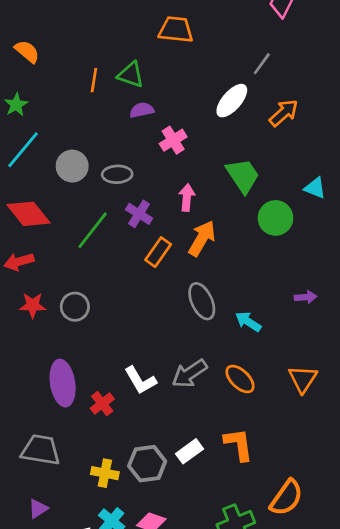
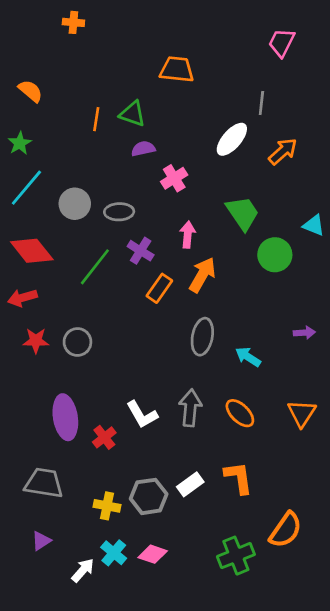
gray line: (262, 64) -> (261, 103), turned -30
gray ellipse: (202, 301) -> (202, 337), turned 36
gray arrow: (190, 374) -> (190, 408), turned 129

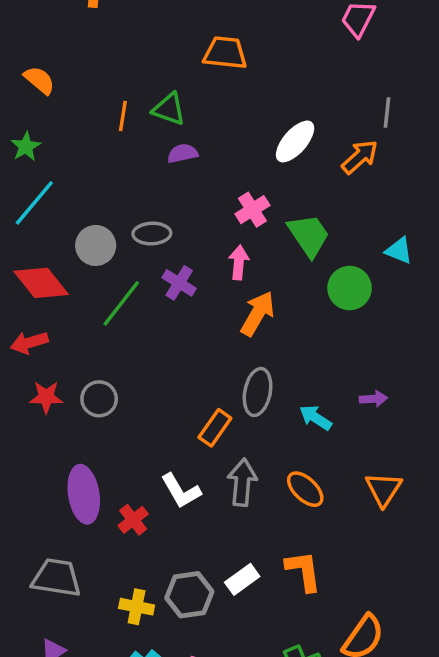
gray line: (261, 103) -> (387, 113), moved
pink cross: (174, 178) -> (252, 210), moved
gray circle: (75, 204) -> (96, 245), moved
orange rectangle: (159, 288) -> (215, 428), moved
purple arrow: (304, 333) -> (373, 399), moved

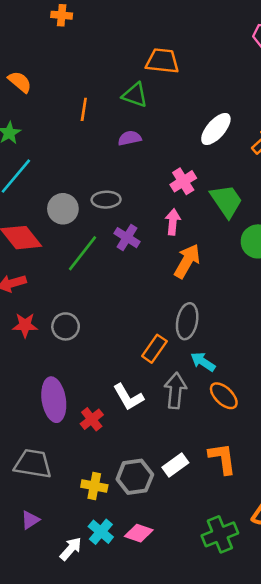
green triangle: (169, 109) -> (135, 95), moved
cyan arrow: (315, 418) -> (203, 362), moved

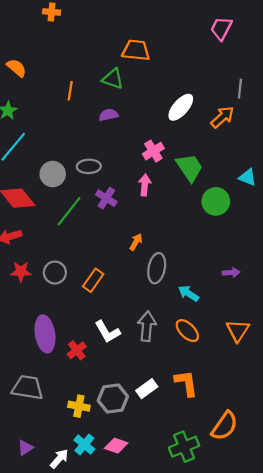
orange arrow: (187, 261) -> (136, 242), moved, size x0.6
orange rectangle: (154, 349) -> (93, 280), moved
cyan arrow: (203, 362) -> (188, 293), moved
purple triangle: (30, 520) -> (25, 448), moved

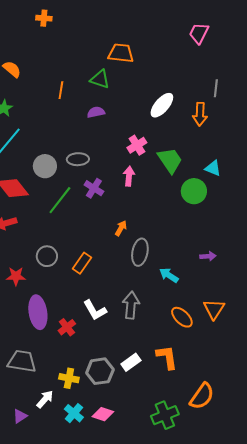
orange arrow: (222, 117) -> (200, 114), turned 135
cyan triangle: (248, 177) -> (213, 168), moved
red star: (21, 271) -> (16, 276), moved
orange ellipse: (187, 331) -> (182, 317), moved
white arrow: (59, 459) -> (45, 399), moved

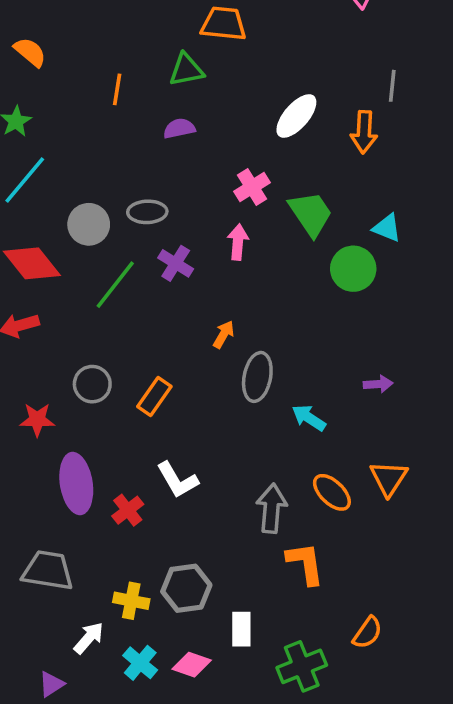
green triangle: (100, 79) -> (186, 70), turned -30
gray arrow: (131, 305) -> (272, 508), moved
white rectangle: (131, 362) -> (241, 629), moved, turned -54
orange semicircle: (202, 396) -> (367, 633), size x0.7
purple triangle: (20, 416) -> (51, 684), moved

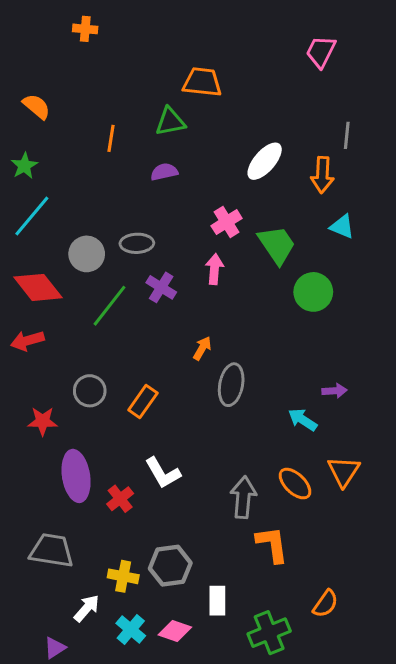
cyan triangle: (387, 228) -> (342, 227), moved
cyan arrow: (309, 418) -> (303, 420), moved

